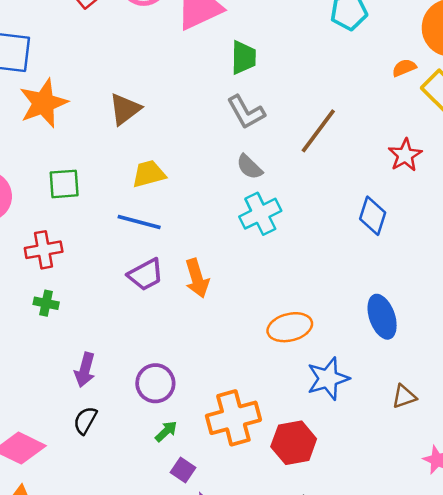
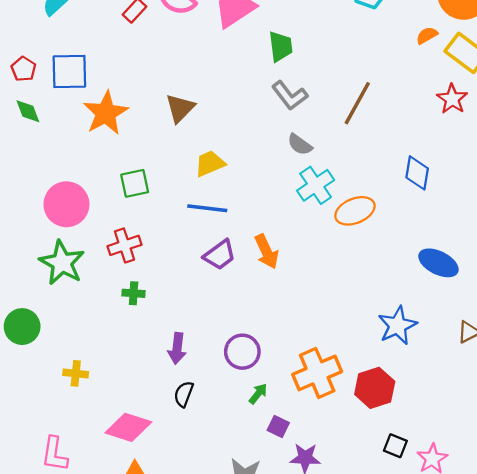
red star: (405, 155) -> (452, 99), moved
blue ellipse: (382, 317) -> (438, 263), turned -36
orange ellipse: (290, 327) -> (355, 211), moved

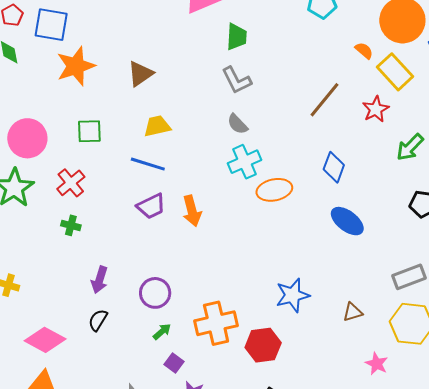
orange semicircle: (427, 35) -> (364, 51), turned 60
brown line: (357, 103) -> (325, 100), moved
red cross: (125, 245) -> (71, 183), turned -32
blue ellipse: (438, 263) -> (347, 221), moved

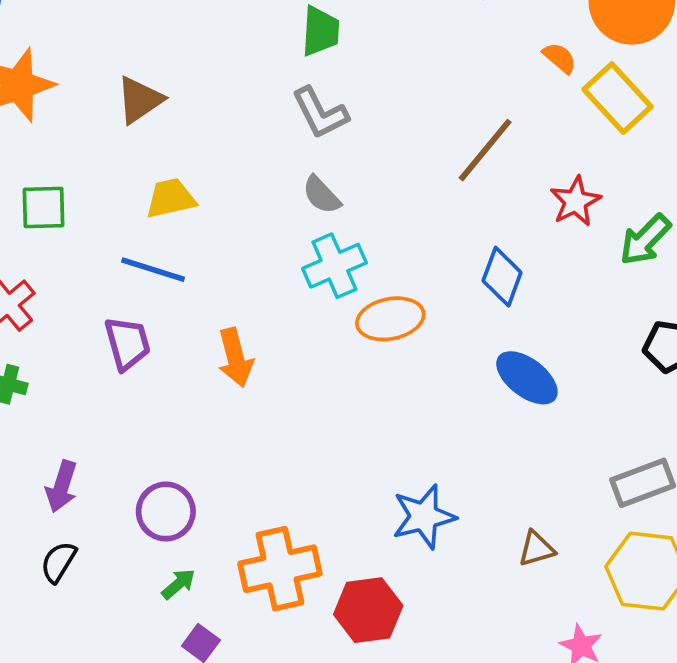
red star: (376, 109) -> (576, 201), moved
purple trapezoid: (151, 206) -> (127, 343), moved, turned -80

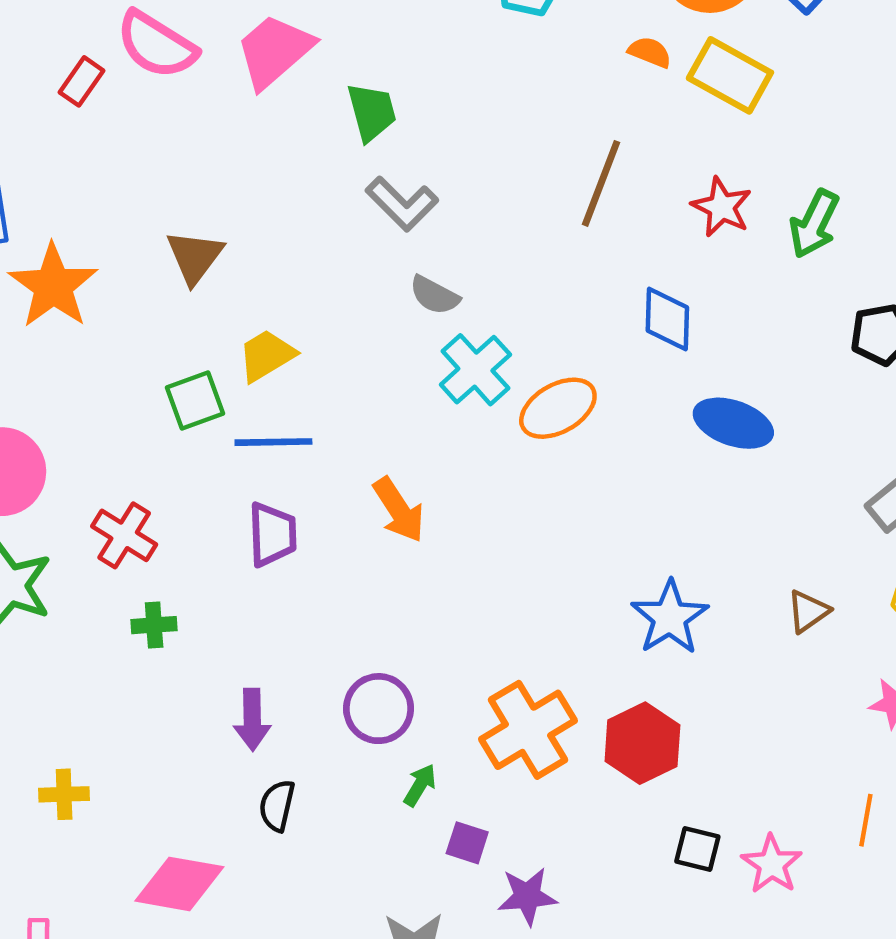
green square: (44, 207) -> (195, 401), moved
purple trapezoid: (127, 343) -> (272, 534), turned 32

